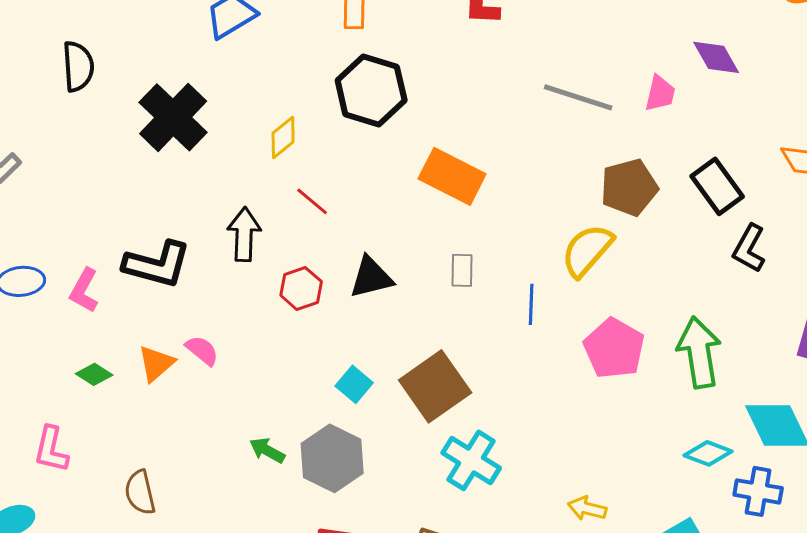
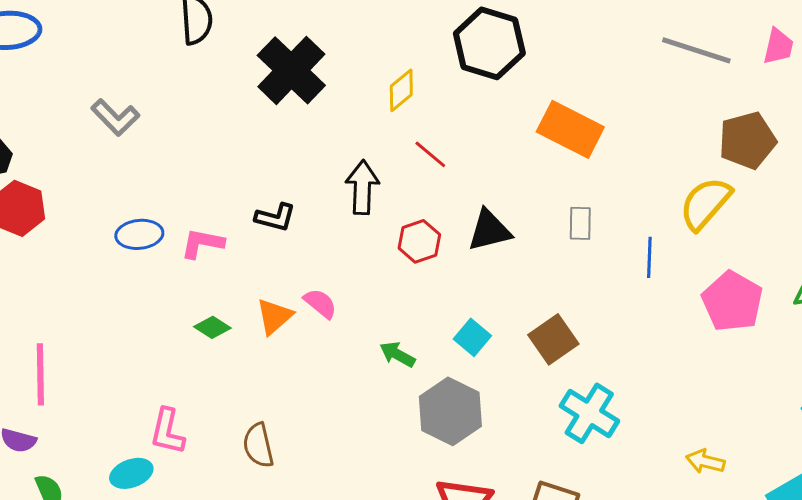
black L-shape: (157, 264) -> (275, 217), size x0.6
pink L-shape: (84, 290) -> (202, 243), turned 72
brown square: (435, 386) -> (553, 339), size x0.7
pink L-shape: (51, 449) -> (167, 431), moved
green arrow: (267, 450) -> (397, 354), moved

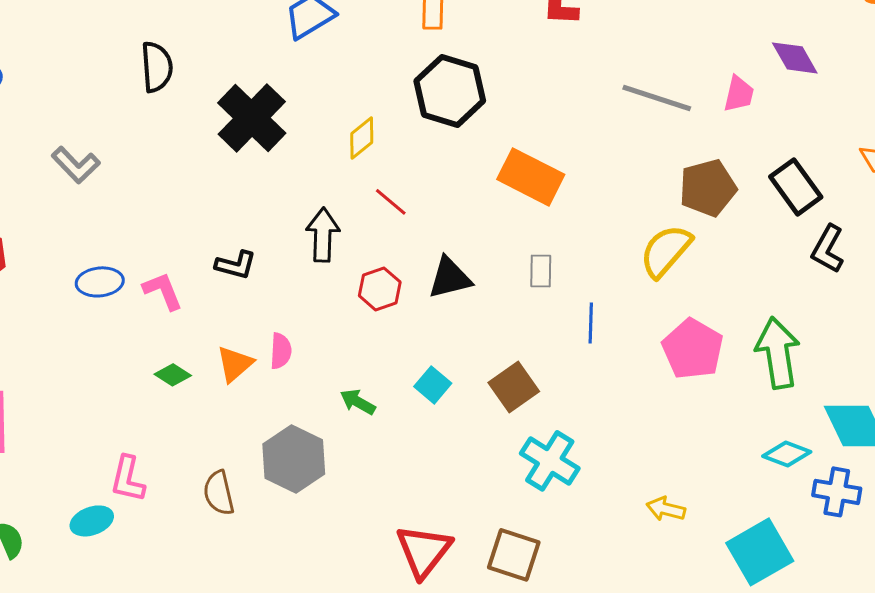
pink L-shape: (202, 243) -> (163, 291), turned 57
blue line: (649, 257) -> (591, 323), moved
pink semicircle: (320, 303) -> (281, 351), turned 54
gray hexagon: (450, 411) -> (294, 459), moved

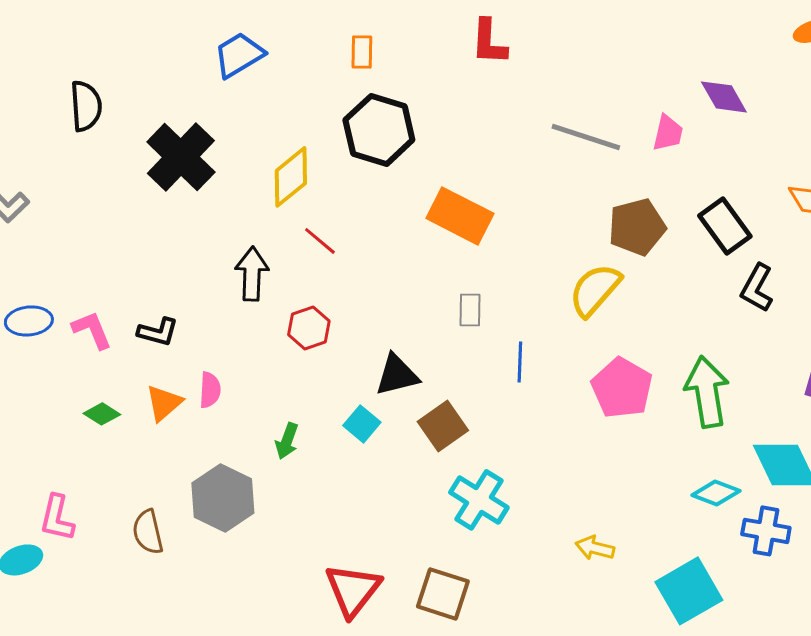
yellow diamond: (362, 138) -> (291, 177), size x1.4
black L-shape: (236, 265) -> (158, 332), moved
black triangle: (450, 278) -> (397, 375), moved
green arrow: (358, 402) -> (287, 441), turned -99

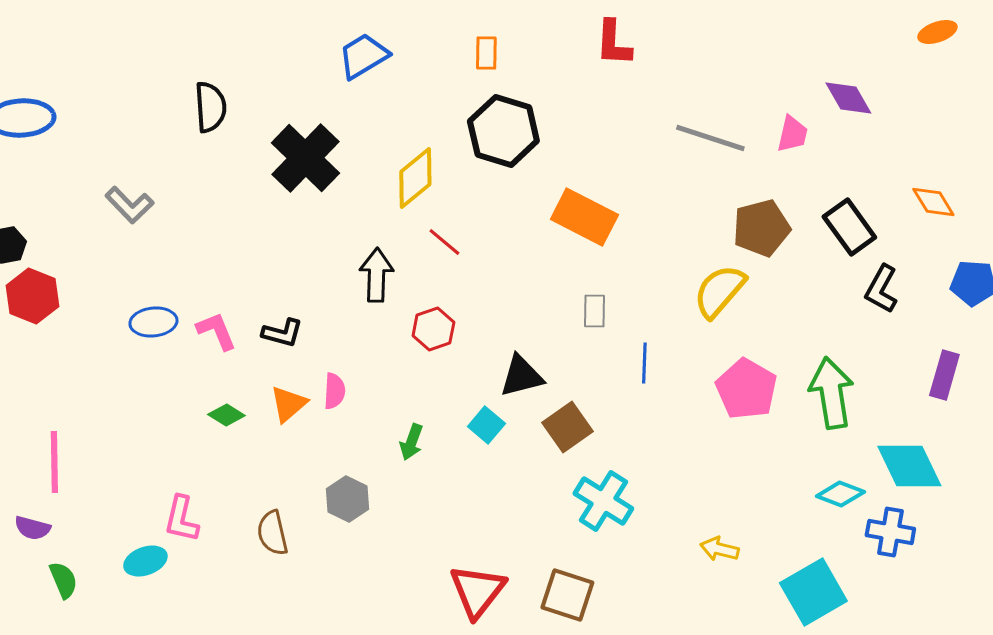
gray hexagon: (223, 498) -> (347, 499), size x0.7

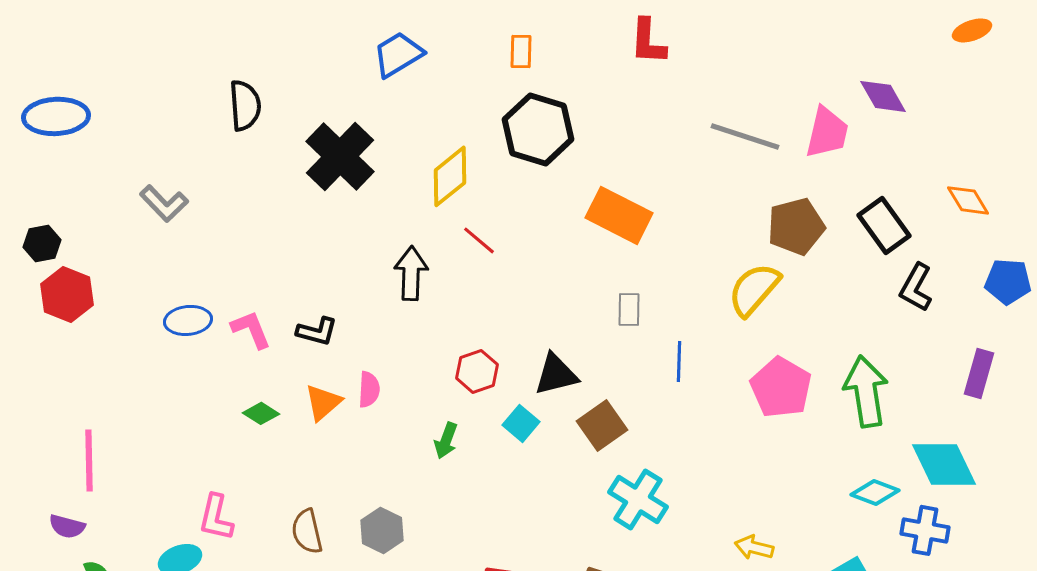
pink trapezoid: (792, 134) -> (827, 132), size x1.4
red hexagon: (433, 329) -> (477, 371), moved
gray hexagon: (347, 499) -> (382, 530), moved

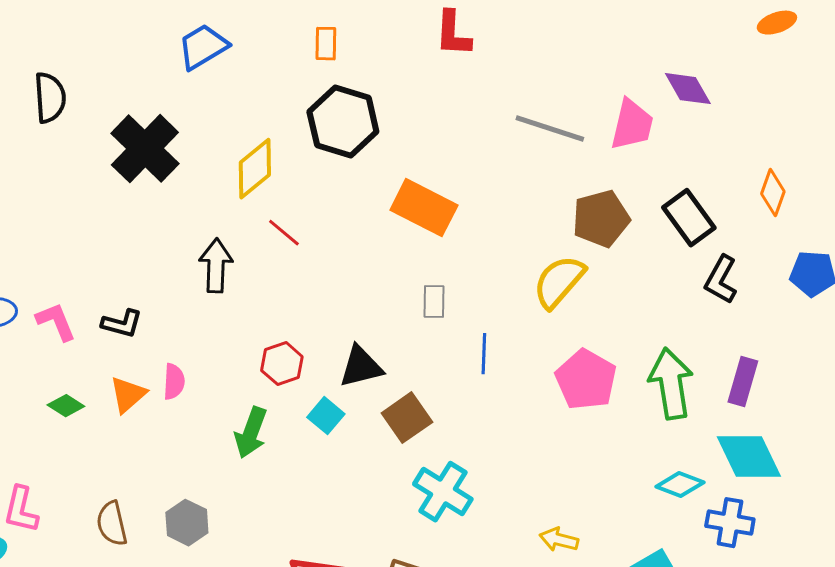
orange diamond: (968, 200) -> (773, 193), turned 51
purple rectangle: (979, 373) -> (743, 382), moved
green arrow: (446, 440) -> (251, 433), size x1.4

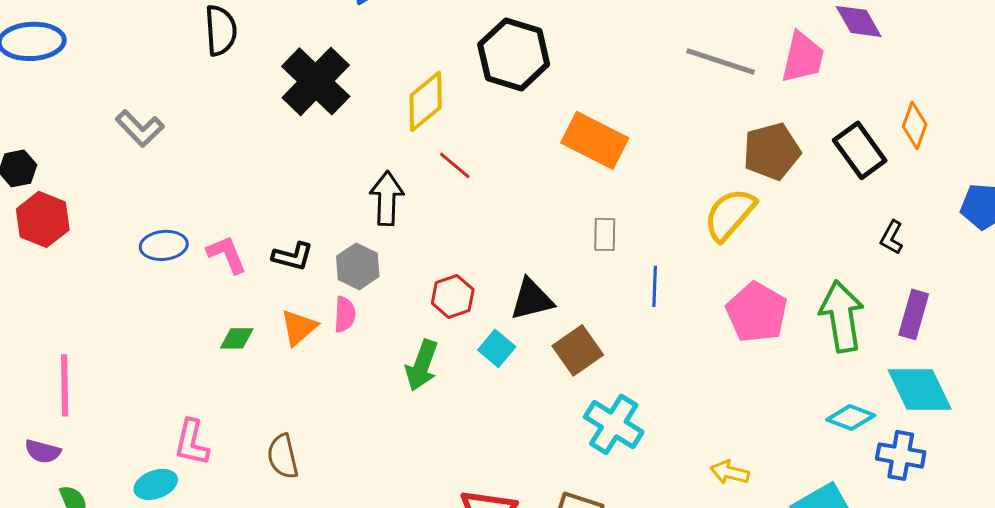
orange diamond: (773, 193) -> (915, 125), moved
black L-shape: (721, 280) -> (892, 237), moved, size x0.7
green diamond: (66, 406) -> (237, 338), turned -33
gray hexagon: (187, 523) -> (358, 266), moved

